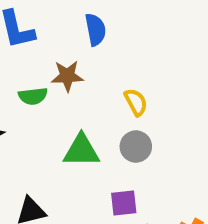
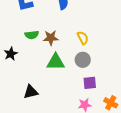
brown star: (67, 76) -> (51, 38), moved
purple square: (124, 203) -> (90, 83), moved

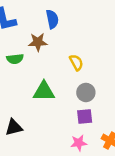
brown star: (51, 38) -> (38, 42), moved
gray circle: (83, 60) -> (86, 92), moved

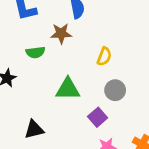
yellow semicircle: (76, 62) -> (104, 56), turned 49
purple square: (85, 117) -> (98, 117), moved, turned -35

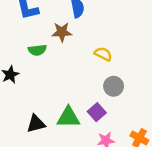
yellow semicircle: (104, 56) -> (103, 54), turned -84
green triangle: (68, 89) -> (68, 117), moved

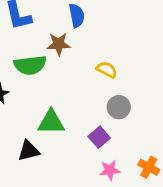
green semicircle: (37, 50) -> (30, 65), size x1.5
green triangle: (68, 117) -> (51, 122), moved

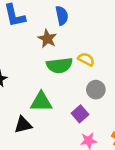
brown star: (59, 44) -> (47, 39), turned 30
green semicircle: (30, 65) -> (59, 65), moved

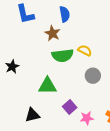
purple square: (80, 114) -> (70, 107), moved
black triangle: (23, 125) -> (32, 115), moved

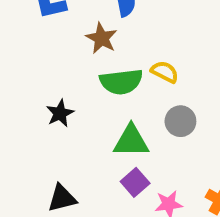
black star: (12, 67) -> (60, 113), moved
green triangle: (47, 86) -> (131, 141), moved

